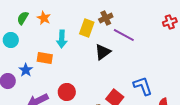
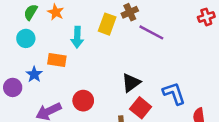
cyan circle: (11, 40) -> (26, 38), moved
black triangle: (103, 52) -> (131, 83), moved

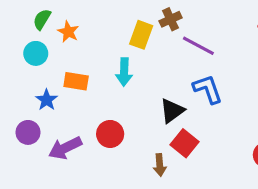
orange star: (56, 12) -> (68, 32), moved
cyan arrow: (77, 37) -> (124, 72), moved
purple circle: (13, 87) -> (28, 132), moved
blue L-shape: (174, 93) -> (208, 89), moved

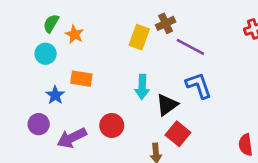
cyan arrow: (124, 72) -> (142, 87), moved

